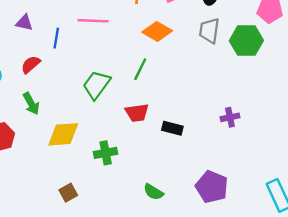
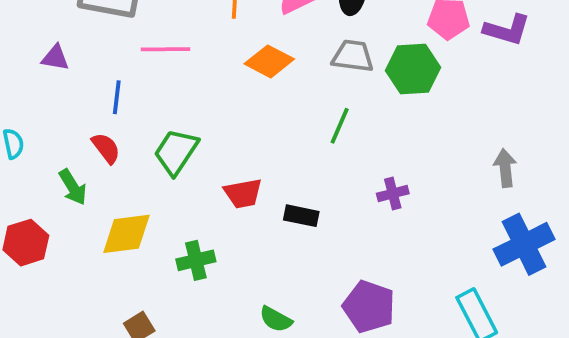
gray trapezoid: (209, 31) -> (353, 56), turned 92
blue line: (56, 38) -> (117, 97), moved
red semicircle: (31, 65) -> (106, 148), moved, turned 96
green line: (140, 69) -> (340, 126), moved

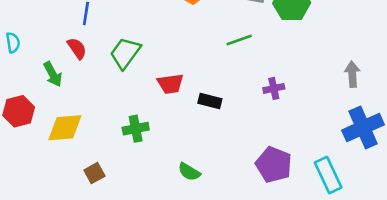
green line: (340, 126) -> (239, 40), turned 45
yellow diamond: (126, 234) -> (65, 128), moved
purple pentagon: (369, 307) -> (274, 165), moved

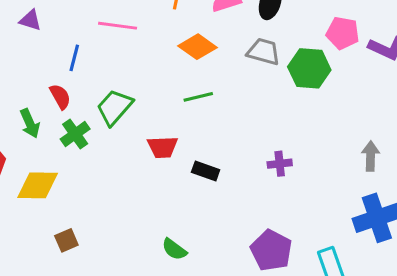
green line: (239, 40) -> (198, 97), moved
green cross: (136, 129) -> (75, 134), moved, turned -30

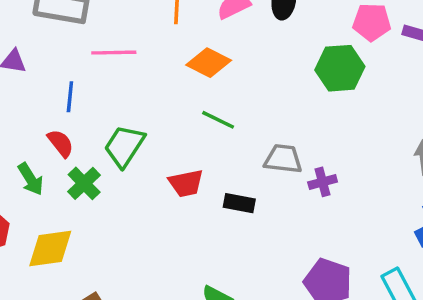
gray trapezoid: (264, 52) -> (283, 159), moved
green line: (198, 97) -> (218, 120), turned 48

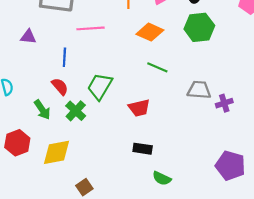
green hexagon: (340, 68) -> (199, 27), moved
black rectangle: (239, 203) -> (143, 149), moved

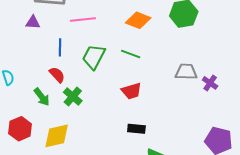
purple triangle: (28, 37) -> (33, 22), moved
green line: (157, 67) -> (131, 54), moved
green trapezoid: (100, 86) -> (94, 57), moved
purple cross: (224, 103) -> (210, 83), turned -35

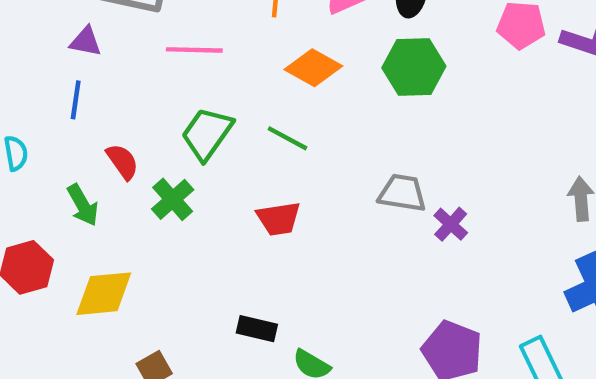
blue line: (60, 47) -> (76, 100), moved
green cross: (73, 97) -> (173, 199), moved
black rectangle: (136, 129) -> (257, 329), moved

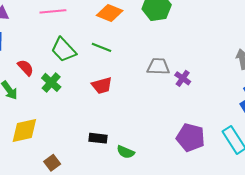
green trapezoid: (207, 134) -> (64, 50), turned -72

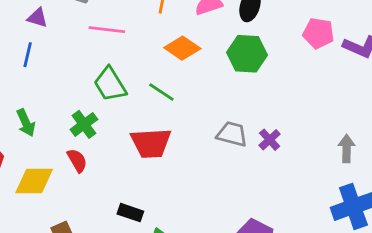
red semicircle: (26, 68) -> (77, 160), moved
purple cross: (183, 78) -> (270, 140), moved
red trapezoid: (102, 85) -> (151, 143), size x1.4

